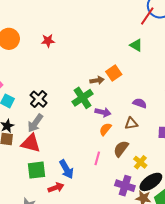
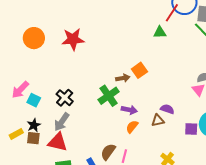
red star: (48, 41) -> (73, 39), size x1.6
green triangle: (136, 45) -> (160, 32), moved, turned -32
purple semicircle: (140, 103) -> (167, 109), moved
brown semicircle: (121, 149) -> (108, 152), moved

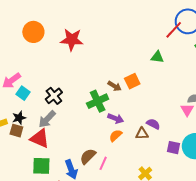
green triangle: (160, 32) -> (157, 57), moved
brown arrow: (123, 78) -> (115, 86), turned 32

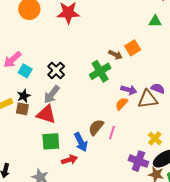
purple arrow: (116, 118) -> (129, 90), moved
brown triangle: (142, 134) -> (148, 99), size x1.5

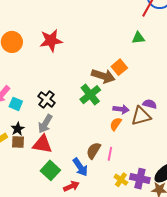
brown arrow: (115, 55) -> (103, 76), size x1.6
yellow cross: (155, 138) -> (121, 180), moved
green square: (51, 141) -> (50, 170), turned -36

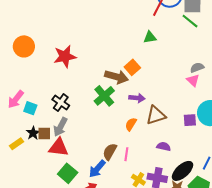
red star: (51, 41) -> (65, 56), moved
purple semicircle: (150, 104) -> (164, 146), moved
purple arrow: (121, 109) -> (137, 98), moved
brown square: (18, 142) -> (44, 133), moved
blue arrow: (80, 167) -> (97, 169), turned 78

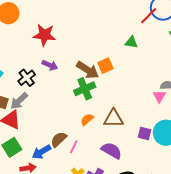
green cross: (104, 96) -> (85, 89), moved
purple arrow: (137, 98) -> (50, 65), moved
purple semicircle: (164, 146) -> (112, 151), size x1.5

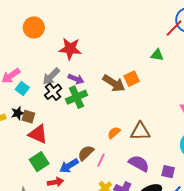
green cross: (85, 89) -> (77, 97), moved
gray arrow: (19, 101) -> (51, 76), moved
purple square: (145, 133) -> (168, 172), moved

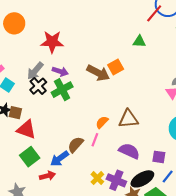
pink line: (101, 160) -> (95, 140), moved

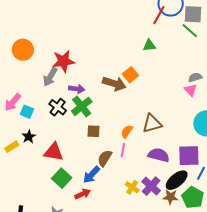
gray arrow: (35, 71) -> (50, 77), moved
brown square: (15, 113) -> (94, 131), moved
purple square: (159, 157) -> (189, 156), size x1.6
purple cross: (116, 180) -> (151, 186), turned 30

